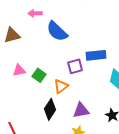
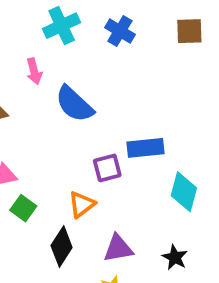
pink arrow: (35, 13) -> (34, 71), turned -104
green square: (39, 75) -> (23, 208), moved

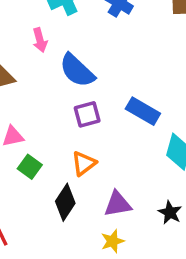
blue rectangle: (146, 148) -> (143, 111), turned 36
purple square: (107, 168) -> (87, 114), moved

